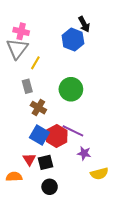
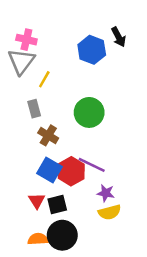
black arrow: (84, 24) -> (119, 37), moved
yellow semicircle: (99, 174) -> (110, 212), moved
orange semicircle: (14, 177) -> (38, 239), moved
black circle: (50, 187) -> (62, 235), size x1.5

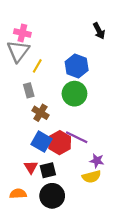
blue hexagon: (92, 50) -> (77, 66), moved
purple star: (106, 193) -> (97, 161), moved
orange semicircle: (38, 239) -> (18, 194), moved

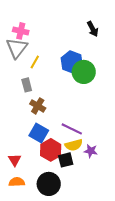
green circle: (74, 94) -> (84, 72), moved
red hexagon: (60, 143) -> (51, 150), moved
red triangle: (31, 167) -> (15, 160), moved
black square: (48, 170) -> (66, 160), moved
yellow semicircle: (92, 177) -> (74, 145), moved

